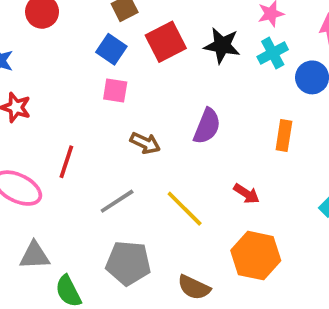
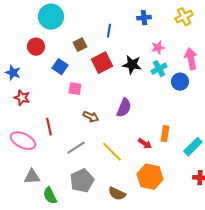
blue square: (111, 49) -> (60, 67), moved
orange rectangle: (284, 136) -> (165, 134), moved
red line: (66, 162) -> (49, 127), turned -30
gray pentagon: (128, 263) -> (82, 181), turned -30

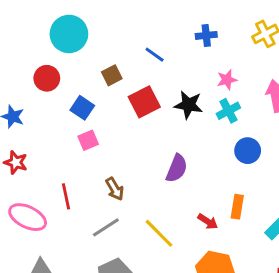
blue line: (109, 31) -> (155, 55), turned -64
blue circle: (180, 82) -> (248, 151), moved
pink square: (75, 89) -> (88, 140), moved, turned -32
red star: (22, 98) -> (16, 162), moved
brown arrow: (91, 117) -> (115, 189), moved, turned 35

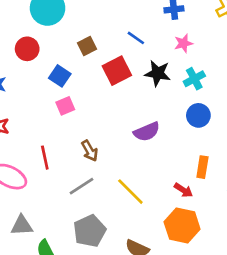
blue line: (155, 55) -> (136, 38), moved
pink star: (227, 80) -> (183, 43), moved
blue circle: (248, 151) -> (198, 115), moved
purple semicircle: (177, 168) -> (147, 132), turned 45
red arrow: (208, 221) -> (183, 190), moved

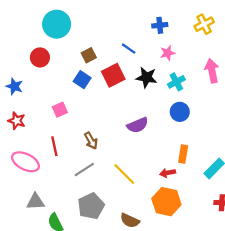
blue square: (60, 76) -> (82, 80), moved
pink square: (65, 106) -> (60, 110), moved
red arrow: (183, 190) -> (168, 173), turned 136

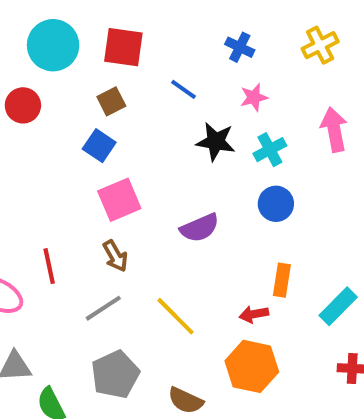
blue cross: (160, 25) -> (240, 47), turned 32
red square: (113, 75) -> (123, 47), moved, turned 35
pink square: (60, 110) -> (119, 200), moved, size x1.5

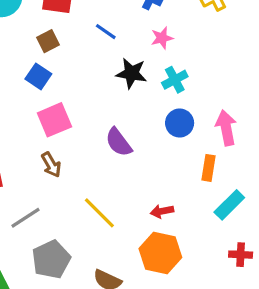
pink arrow: (334, 130) -> (226, 128), moved
purple semicircle: (200, 228) -> (119, 142), turned 76
orange rectangle: (282, 280) -> (208, 168), moved
gray line: (103, 308) -> (26, 218), moved

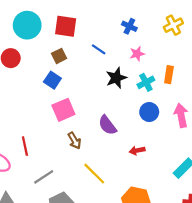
black star: (131, 73) -> (116, 78), turned -30
brown arrow: (51, 165) -> (74, 141), moved
orange rectangle: (208, 168) -> (169, 75), moved
red arrow: (162, 211) -> (137, 150), moved

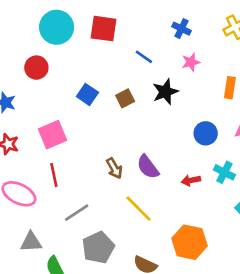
brown square: (59, 56) -> (125, 98), moved
cyan cross: (146, 82) -> (224, 172), moved, turned -35
pink square: (63, 110) -> (53, 135), moved
purple semicircle: (107, 125) -> (148, 167), moved

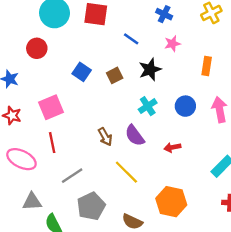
cyan cross: (224, 172) -> (148, 106), moved, turned 30

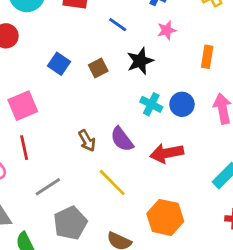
cyan cross: (148, 106) -> (151, 104), moved, turned -30
red arrow: (172, 147) -> (167, 153), size x1.6

